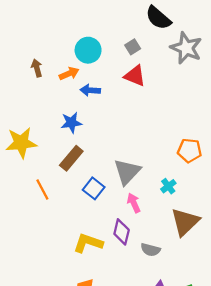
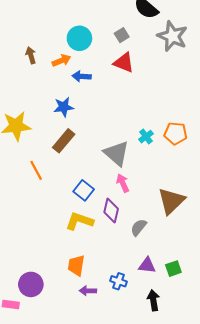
gray triangle: (127, 172) -> (116, 153), turned -32
cyan cross: (168, 186) -> (146, 137), moved
blue square: (94, 188) -> (84, 190), moved
gray semicircle: (150, 250) -> (139, 227), turned 114

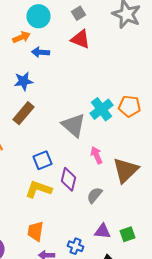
cyan cross: (146, 137) -> (102, 109), size x1.6
pink arrow: (123, 183) -> (96, 155), moved
blue square: (84, 190) -> (42, 160), turned 30

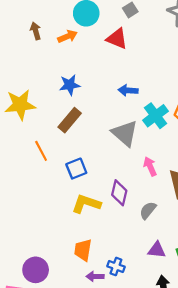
red triangle: (80, 39) -> (117, 39), moved
blue arrow: (40, 52) -> (128, 90), moved
blue square: (42, 160) -> (76, 169), moved
blue cross: (76, 246) -> (116, 267), moved

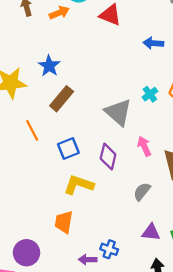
blue star: (70, 85) -> (49, 66), moved, turned -30
blue arrow: (128, 90) -> (153, 43), moved
cyan cross: (156, 116) -> (150, 94), size x0.6
purple diamond: (119, 193) -> (108, 156), moved
orange trapezoid: (83, 250) -> (64, 222), moved

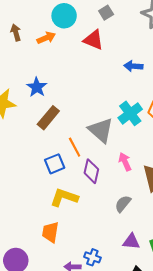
cyan cross: (150, 94) -> (130, 113), size x1.6
orange line: (32, 130) -> (75, 147), moved

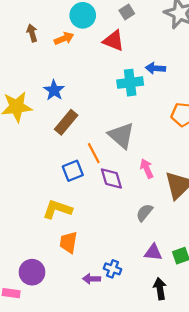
cyan cross: (130, 113) -> (130, 83), moved, turned 30
purple diamond: (91, 171) -> (111, 178), turned -30
yellow L-shape: (64, 197) -> (57, 209), moved

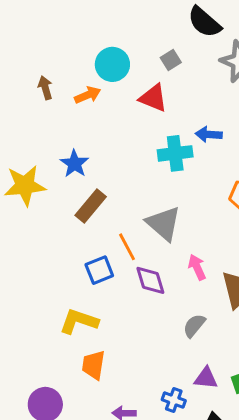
blue cross: (112, 269) -> (174, 400), moved

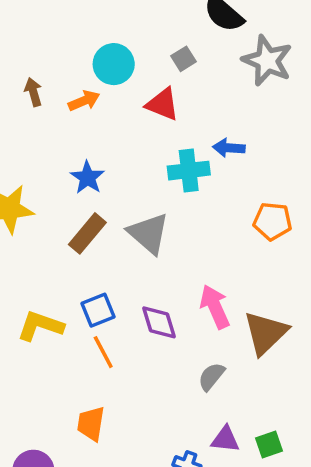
blue star: (74, 164) -> (87, 178), moved
gray triangle: (164, 223) -> (149, 233), moved
orange line: (127, 247) -> (103, 352), moved
pink arrow: (197, 267) -> (215, 307), size x1.4
yellow L-shape: (79, 321) -> (40, 326), moved

